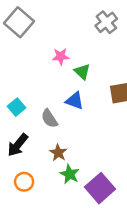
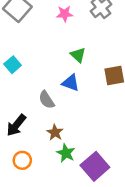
pink star: (61, 56) -> (65, 14), moved
cyan square: (16, 107) -> (13, 65), moved

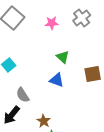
gray semicircle: (46, 100) -> (23, 95), moved

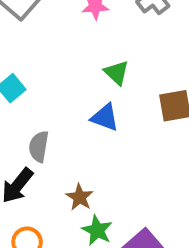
gray semicircle: (23, 95) -> (39, 147), turned 42

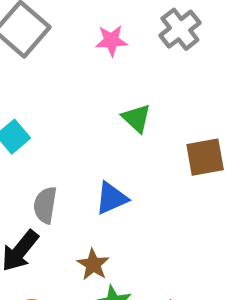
blue triangle: (105, 117) -> (111, 198), moved, turned -44

